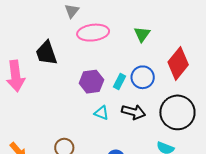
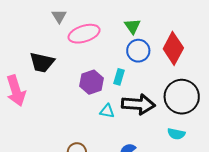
black trapezoid: (46, 53) -> (42, 62), turned -48
blue circle: (143, 77) -> (138, 51), moved
black arrow: (133, 112) -> (138, 104), size x1.4

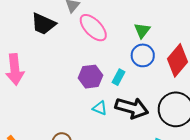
pink ellipse: (84, 34) -> (93, 28), turned 52
black trapezoid: (42, 62) -> (43, 24), moved

